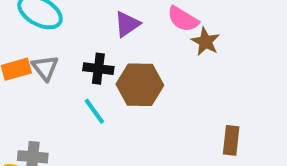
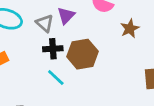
brown star: (205, 42) -> (130, 28), moved, turned 30
gray triangle: (45, 68) -> (45, 23), moved

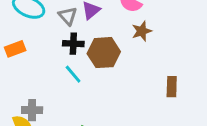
brown star: (130, 28) -> (142, 31), moved

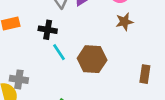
black cross: (73, 44) -> (48, 30), moved
brown hexagon: (104, 53) -> (92, 59), moved

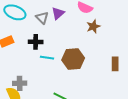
cyan line: (59, 52) -> (47, 58), turned -40

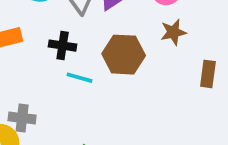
brown hexagon: (73, 59) -> (124, 55), moved
brown rectangle: (115, 64) -> (208, 74), moved

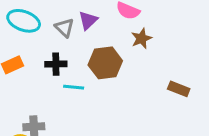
brown rectangle: (208, 74) -> (179, 89), moved, turned -66

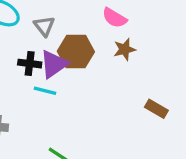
purple triangle: (88, 20) -> (54, 64), moved, size x1.4
brown hexagon: (105, 63) -> (76, 52), moved

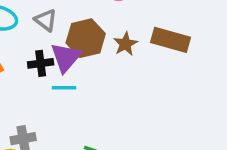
brown star: (125, 49) -> (125, 44), moved
brown rectangle: (156, 109) -> (171, 40), moved, size x1.5

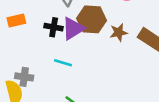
cyan line: (64, 88) -> (63, 63), moved

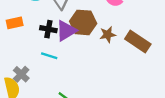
cyan line: (63, 63) -> (49, 56), moved
gray cross: (24, 77) -> (21, 74), turned 35

